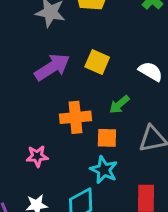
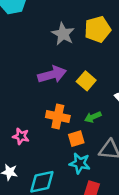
orange square: (107, 138) -> (76, 139), turned -35
cyan star: (104, 170) -> (80, 163), moved, turned -30

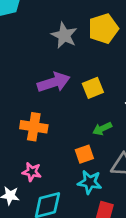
yellow square: (86, 81) -> (93, 88), turned 30
orange cross: (58, 117) -> (34, 127), moved
pink star: (21, 136) -> (32, 172), moved

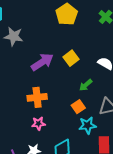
gray star: (64, 35) -> (14, 36), moved
pink star: (32, 172) -> (38, 123), moved

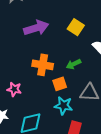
yellow square: (71, 58) -> (76, 27), moved, turned -35
orange cross: (37, 97) -> (43, 65), moved

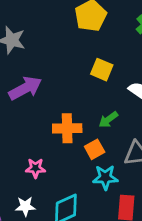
purple arrow: (36, 28) -> (25, 88), moved

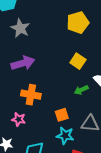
green arrow: (108, 120) -> (81, 90), moved
orange cross: (67, 128) -> (31, 95), moved

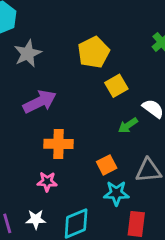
yellow pentagon: (78, 23) -> (94, 52), moved
gray star: (20, 28) -> (28, 53), turned 30
yellow square: (78, 61) -> (116, 86), turned 35

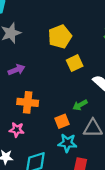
purple arrow: (40, 102) -> (16, 70), size x0.7
green arrow: (128, 125) -> (80, 105), moved

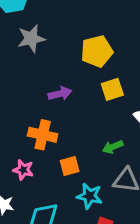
purple arrow: (16, 70) -> (60, 94), moved
orange square: (62, 121) -> (70, 166), moved

